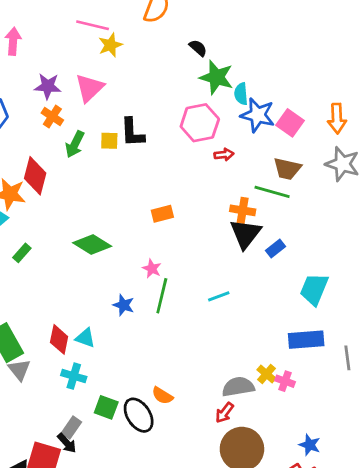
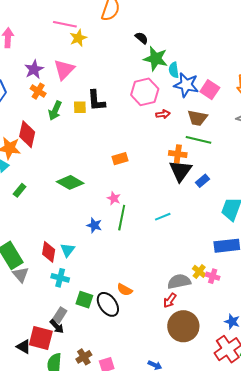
purple star: (48, 86) -> (34, 69), turned -30
brown trapezoid: (287, 169) -> (197, 118), moved
cyan triangle: (85, 338) -> (68, 250), turned 49

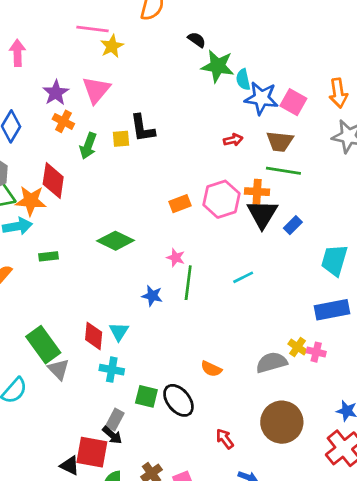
pink hexagon: (145, 92) -> (222, 199), moved
green rectangle: (20, 190) -> (49, 256), turned 48
orange semicircle: (125, 290) -> (211, 369), moved
red arrow: (170, 300) -> (225, 439), moved, turned 112

